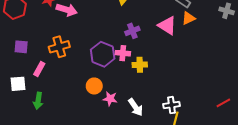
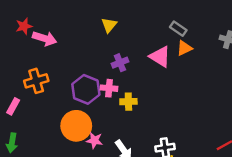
orange circle: (94, 86) -> (76, 126), size x1.6

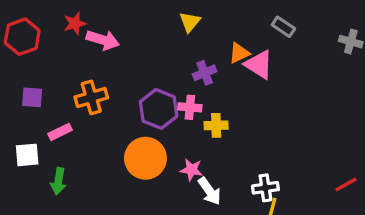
orange triangle: (184, 48) -> (239, 53), moved
pink rectangle: (13, 106) -> (60, 132), turned 35
pink star: (94, 140) -> (191, 170), moved

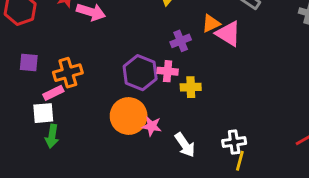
orange cross: (91, 97) -> (68, 73), moved
white square: (27, 155) -> (43, 113), moved
pink star: (191, 170) -> (152, 126), moved

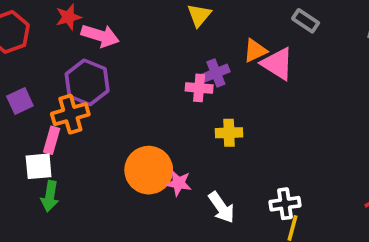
purple square: (29, 63) -> (20, 101), turned -30
pink cross: (168, 71) -> (199, 88), moved
purple hexagon: (140, 73) -> (87, 82), moved
pink rectangle: (53, 93) -> (52, 140), turned -48

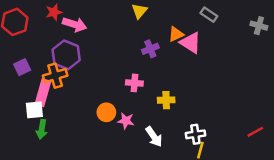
pink cross: (199, 88) -> (134, 83), moved
yellow cross: (229, 133) -> (166, 100), moved
pink rectangle: (52, 140) -> (43, 93), size x1.5
orange circle: (149, 170) -> (106, 112), size x0.6

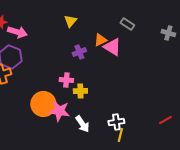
yellow cross: (166, 100) -> (80, 91), moved
orange circle: (106, 112) -> (43, 104), size x1.6
pink star: (126, 121) -> (59, 111), size x1.5

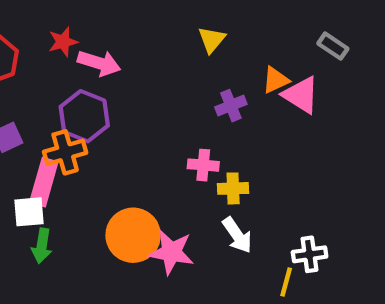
orange circle: (43, 104) -> (133, 235), moved
pink star: (59, 111) -> (171, 252), moved
white arrow: (82, 124) -> (237, 235), moved
yellow line: (120, 135) -> (286, 282), moved

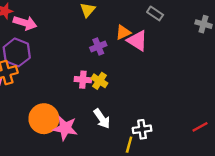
yellow cross: (233, 188) -> (99, 81), moved, turned 35

